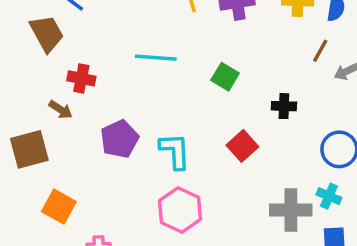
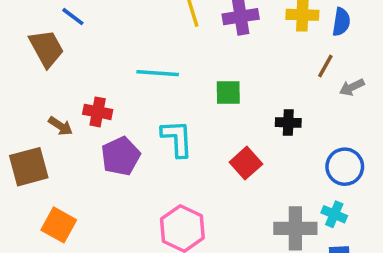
green square: (225, 77) -> (228, 92), turned -32
red cross: (81, 78) -> (98, 112), moved
cyan L-shape: (175, 151) -> (177, 138), moved

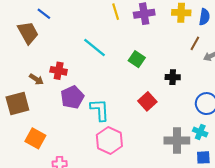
cyan line: (158, 73) -> (95, 48), turned 35
green square: (228, 92) -> (137, 59), turned 35
cyan L-shape: (177, 138) -> (100, 110), moved

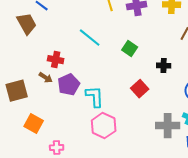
brown arrow: (36, 79) -> (46, 78), moved

